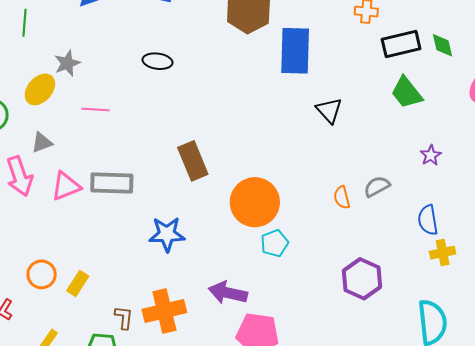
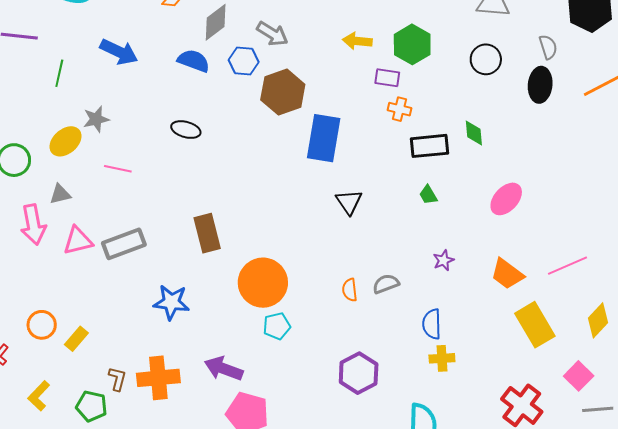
green diamond: (443, 45) -> (474, 133), moved
green trapezoid: (407, 93) -> (428, 195), size x0.6
gray rectangle: (112, 183) -> (124, 244), turned -30

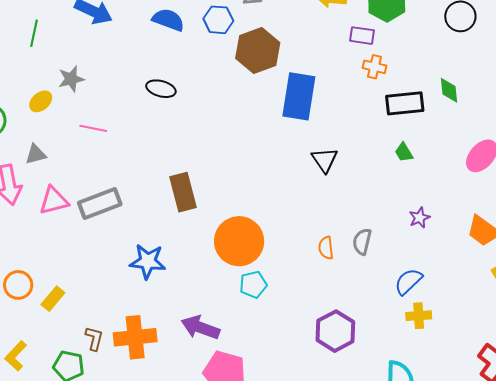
yellow ellipse: (66, 141) -> (41, 101), size x0.7
gray semicircle: (386, 284) -> (362, 242), turned -56
blue semicircle: (432, 324) -> (408, 281), turned 48

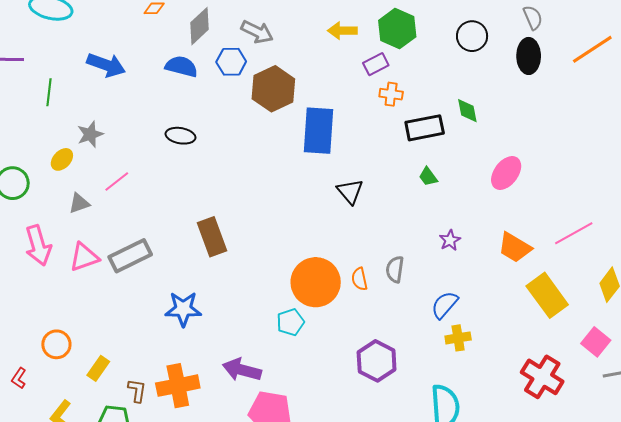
purple rectangle: (362, 36) -> (376, 64), turned -30
pink line: (93, 128) -> (117, 182), turned -44
gray triangle: (36, 154) -> (79, 203), moved
orange circle: (239, 241) -> (316, 282), moved
yellow rectangle: (53, 299) -> (98, 368), moved

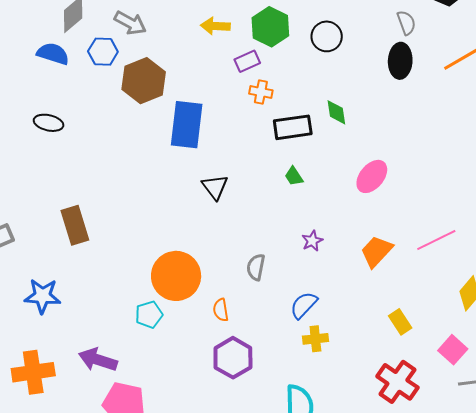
black circle: (472, 36) -> (327, 36), moved
orange trapezoid: (515, 248) -> (377, 251), turned 99
orange semicircle: (359, 279) -> (221, 310), moved
yellow rectangle: (547, 295) -> (400, 322), moved, size x0.6

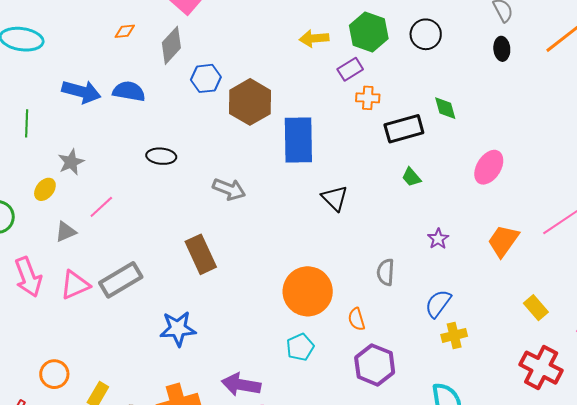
gray arrow: (130, 23) -> (229, 189), moved
blue semicircle: (53, 54) -> (129, 91), moved
black ellipse: (400, 61) -> (502, 49), size x0.7
cyan pentagon: (149, 315) -> (300, 347), moved

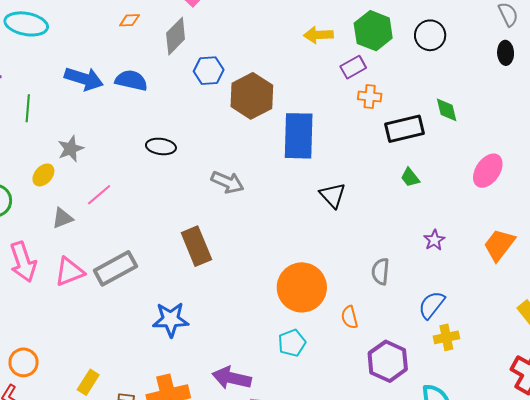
purple hexagon: (375, 365) -> (388, 361), moved
orange circle: (54, 374) -> (24, 362), moved

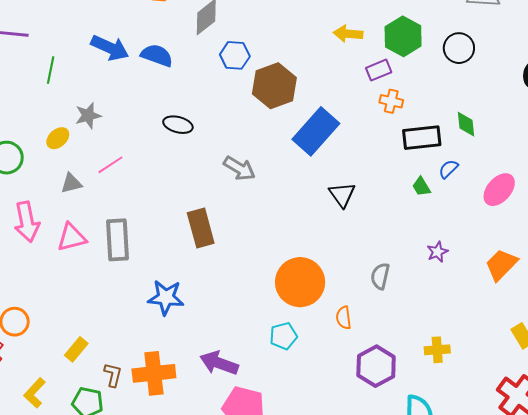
blue rectangle: (299, 136) -> (316, 131), turned 33
gray rectangle: (115, 268) -> (118, 240), turned -72
blue semicircle: (432, 305) -> (448, 169), moved, size x0.7

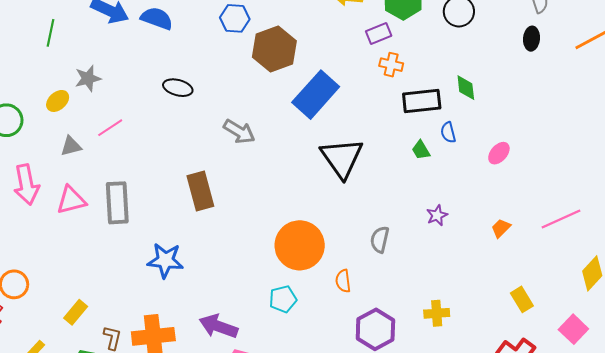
blue semicircle: (448, 169) -> (448, 132), turned -60
pink ellipse: (499, 190) -> (499, 153), size x0.7
black triangle: (342, 195) -> (342, 158), size x1.6
orange trapezoid: (501, 265) -> (501, 228), size x0.6

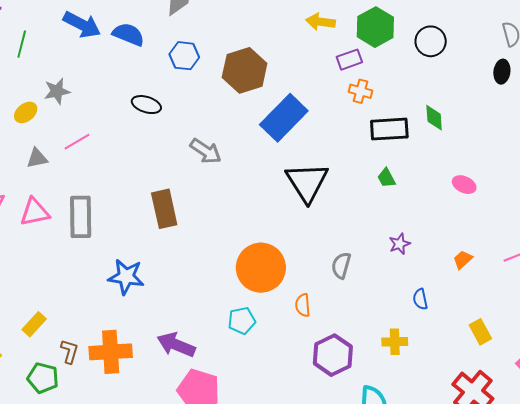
blue hexagon: (235, 18) -> (184, 56), moved
blue semicircle: (448, 132) -> (420, 299), moved
pink ellipse: (499, 153) -> (464, 185), turned 70

